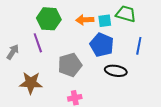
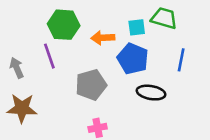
orange arrow: (85, 20) -> (103, 38), moved
gray arrow: (13, 52) -> (17, 68), turned -56
brown star: (31, 83) -> (22, 108), moved

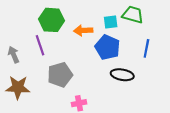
gray pentagon: (91, 85) -> (60, 75), moved

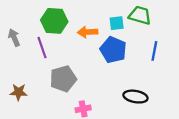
gray arrow: (14, 55) -> (14, 38), moved
black ellipse: (122, 75) -> (135, 97), moved
brown star: (18, 87) -> (19, 92), size x0.7

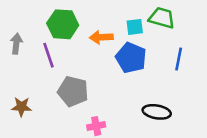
gray arrow: (14, 38) -> (16, 44), turned 30
gray pentagon: (63, 79) -> (73, 91), turned 30

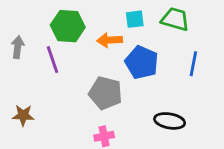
cyan square: (135, 27) -> (135, 19), moved
gray pentagon: (73, 91) -> (105, 93), moved

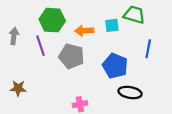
cyan square: (135, 19) -> (112, 25), moved
blue pentagon: (142, 62) -> (115, 66), moved
gray pentagon: (105, 93) -> (71, 56), moved

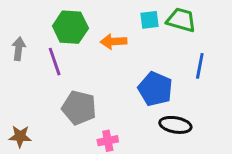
cyan square: (112, 25) -> (150, 20), moved
gray pentagon: (71, 56) -> (79, 108), moved
brown star: (18, 88) -> (20, 136), moved

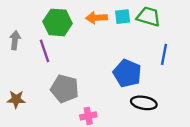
orange arrow: (114, 41) -> (97, 18), moved
brown star: (20, 136) -> (16, 99), moved

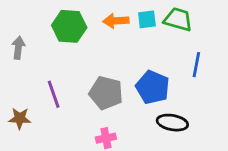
purple line: (45, 51) -> (54, 94), moved
gray pentagon: (65, 89) -> (106, 93), moved

